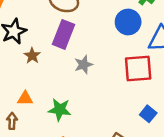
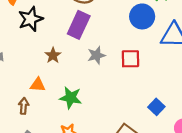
brown star: (32, 56) -> (53, 55), moved
red square: (138, 69) -> (130, 59), moved, size x0.7

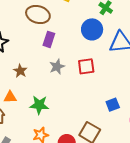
purple rectangle: (79, 25) -> (49, 39), moved, size x0.7
blue square: (156, 107) -> (113, 105), turned 32

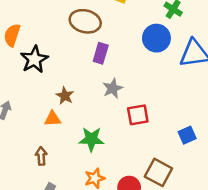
red square: (86, 66) -> (138, 115), moved
orange triangle: (10, 97) -> (53, 119), moved

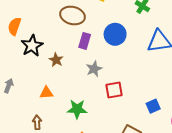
blue circle: (156, 38) -> (115, 34), moved
brown star: (65, 96) -> (56, 60), moved

